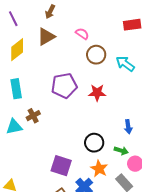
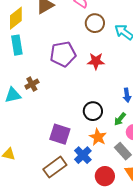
cyan rectangle: (16, 89) -> (17, 45), moved
green arrow: (121, 151) -> (120, 119), turned 112

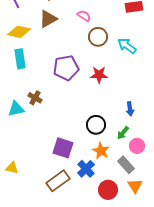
yellow diamond: (16, 18) -> (19, 32), turned 50
brown cross: (32, 84) -> (35, 98), turned -32

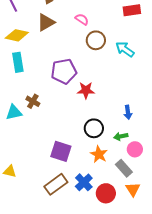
red star: (99, 75) -> (86, 90), moved
green arrow: (123, 133) -> (121, 136), turned 40
blue cross: (86, 169) -> (84, 182), moved

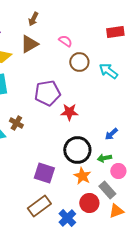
blue arrow: (128, 112) -> (111, 134), turned 56
black circle: (94, 128) -> (77, 150), size x1.4
blue cross: (84, 182) -> (67, 218), moved
orange triangle: (133, 189) -> (116, 211), turned 42
red circle: (106, 193) -> (89, 203), moved

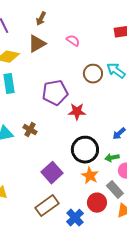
brown circle: (79, 62) -> (93, 74), moved
brown cross: (16, 123) -> (30, 130), moved
purple square: (44, 173) -> (52, 173), turned 30

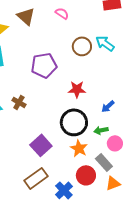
brown triangle: (37, 44) -> (26, 16), turned -48
red star: (77, 112) -> (77, 89), moved

